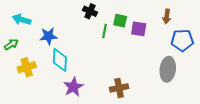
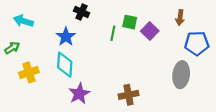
black cross: (90, 11) -> (82, 12), moved
purple square: (139, 29) -> (150, 31), turned 35
blue star: (49, 36) -> (66, 37), moved, turned -30

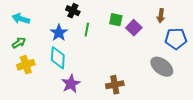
green line: (113, 33) -> (87, 30), moved
green arrow: (12, 48) -> (19, 43), moved
gray ellipse: (181, 75) -> (162, 67), turned -60

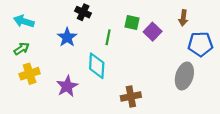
green line: (87, 30) -> (108, 37), moved
cyan diamond: (58, 58) -> (97, 66), moved
gray ellipse: (162, 67) -> (184, 76), turned 70
purple star: (71, 84) -> (67, 86), moved

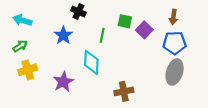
blue pentagon: (200, 44) -> (175, 43), moved

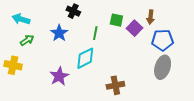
brown arrow: (173, 17) -> (151, 17), moved
green arrow: (20, 46) -> (27, 40), moved
cyan diamond: (91, 62) -> (85, 58), turned 60
yellow cross: (28, 70) -> (13, 65), moved, turned 30

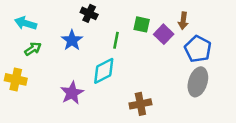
blue pentagon: (163, 40) -> (198, 49), turned 30

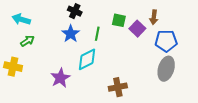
blue star: (72, 40) -> (71, 34), moved
blue pentagon: (198, 49) -> (166, 41), turned -30

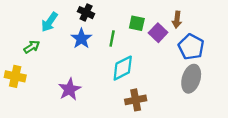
cyan arrow: (21, 19) -> (49, 22), moved, turned -72
blue pentagon: (166, 41) -> (191, 47), turned 30
cyan diamond: (87, 59) -> (123, 68), moved

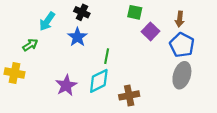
brown arrow: (177, 20) -> (180, 19), moved
green square: (137, 23) -> (135, 12), moved
green line: (112, 39) -> (107, 56), moved
cyan diamond: (123, 68) -> (99, 81), moved

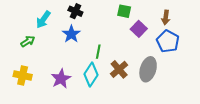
yellow cross: (14, 73) -> (23, 76), moved
gray ellipse: (182, 75) -> (148, 69), moved
cyan diamond: (99, 81) -> (91, 74), turned -30
brown cross: (129, 95) -> (119, 69), moved, turned -30

